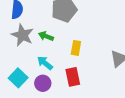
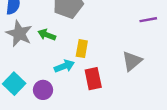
cyan arrow: (45, 63) -> (64, 66), moved, turned 119
red rectangle: (73, 77) -> (93, 79), moved

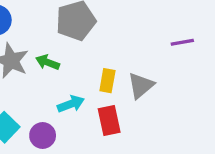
yellow rectangle: (82, 49) -> (107, 81), moved
gray triangle: (132, 61) -> (141, 86), moved

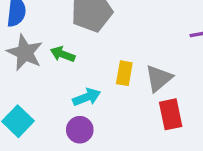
red rectangle: (109, 121) -> (171, 114), moved
purple circle: (43, 135) -> (80, 130), moved

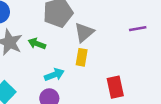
gray triangle: (159, 78) -> (84, 32), moved

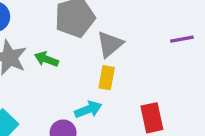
cyan arrow: (54, 75) -> (88, 109), moved

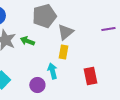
cyan arrow: (88, 109) -> (52, 71), turned -84

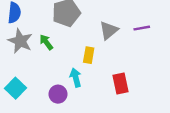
gray triangle: (65, 32) -> (109, 30), moved
green arrow: (27, 41) -> (46, 42), turned 32

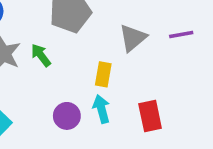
cyan arrow: (76, 78) -> (102, 109), moved
purple circle: (58, 94) -> (67, 116), moved

